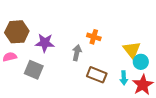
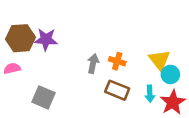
orange cross: (94, 37) -> (117, 61), moved
purple star: (45, 43) -> (46, 39), moved
gray square: (34, 70) -> (43, 97), moved

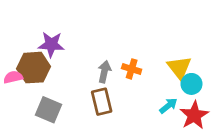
brown hexagon: (21, 38) -> (34, 68), moved
brown rectangle: (117, 90) -> (102, 102), moved, turned 55
cyan arrow: (150, 94) -> (168, 106), turned -126

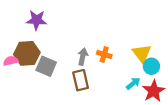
purple star: (51, 44) -> (37, 20), moved
gray square: (49, 110) -> (46, 66), moved

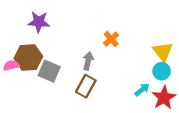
yellow triangle: (142, 53) -> (163, 52), moved
orange cross: (104, 54) -> (111, 39), moved, turned 32
brown rectangle: (81, 80) -> (86, 86), turned 42

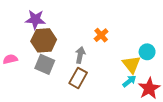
yellow triangle: (163, 52) -> (131, 64), moved
brown hexagon: (28, 57) -> (44, 40), moved
cyan circle: (162, 71) -> (147, 52), moved

